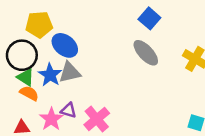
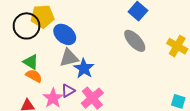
black circle: (22, 55) -> (27, 26), moved
blue star: (50, 75) -> (84, 68), moved
purple triangle: (68, 110) -> (68, 91), turned -48

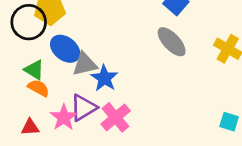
blue ellipse: (65, 34) -> (65, 49), moved
purple triangle: (68, 91) -> (83, 108), size x1.5

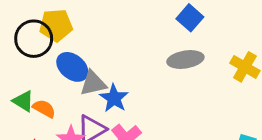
gray ellipse: (172, 42) -> (185, 59), turned -56
green triangle: (34, 70) -> (23, 101), moved

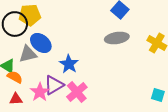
gray triangle: (93, 83) -> (28, 54), moved
orange semicircle: (44, 109) -> (15, 77), moved

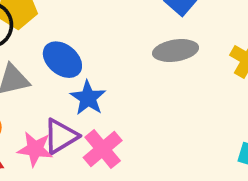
blue ellipse: (41, 43) -> (62, 60), moved
pink star: (40, 92) -> (35, 149), turned -30

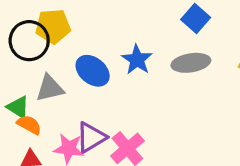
blue star: (88, 98) -> (137, 60), moved

